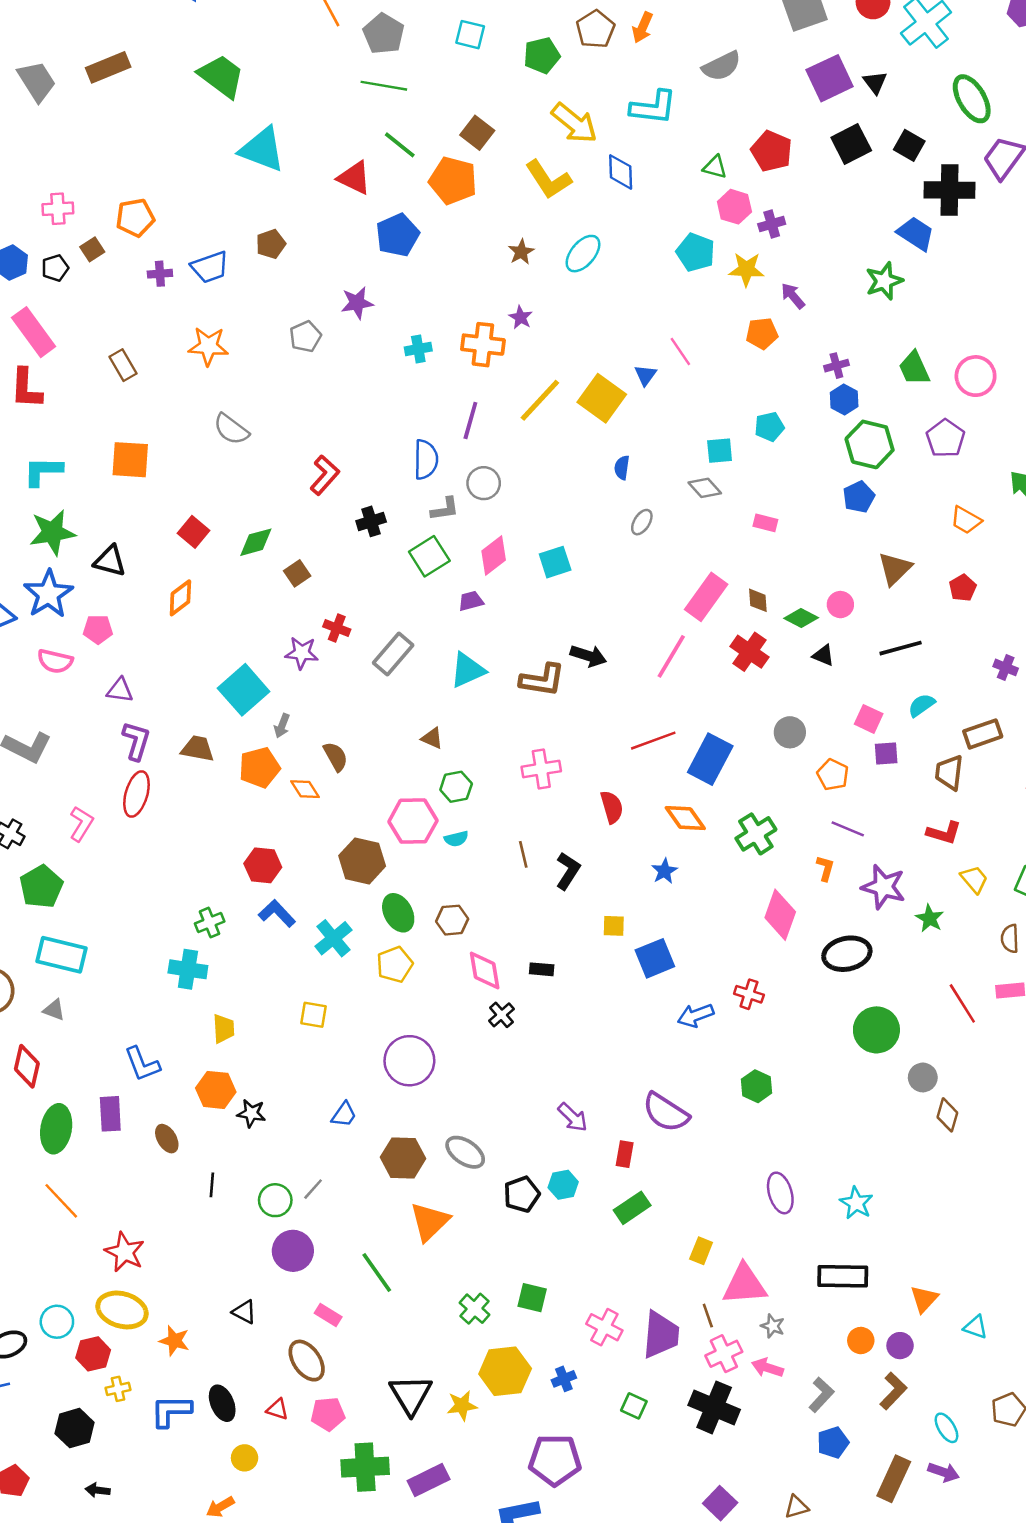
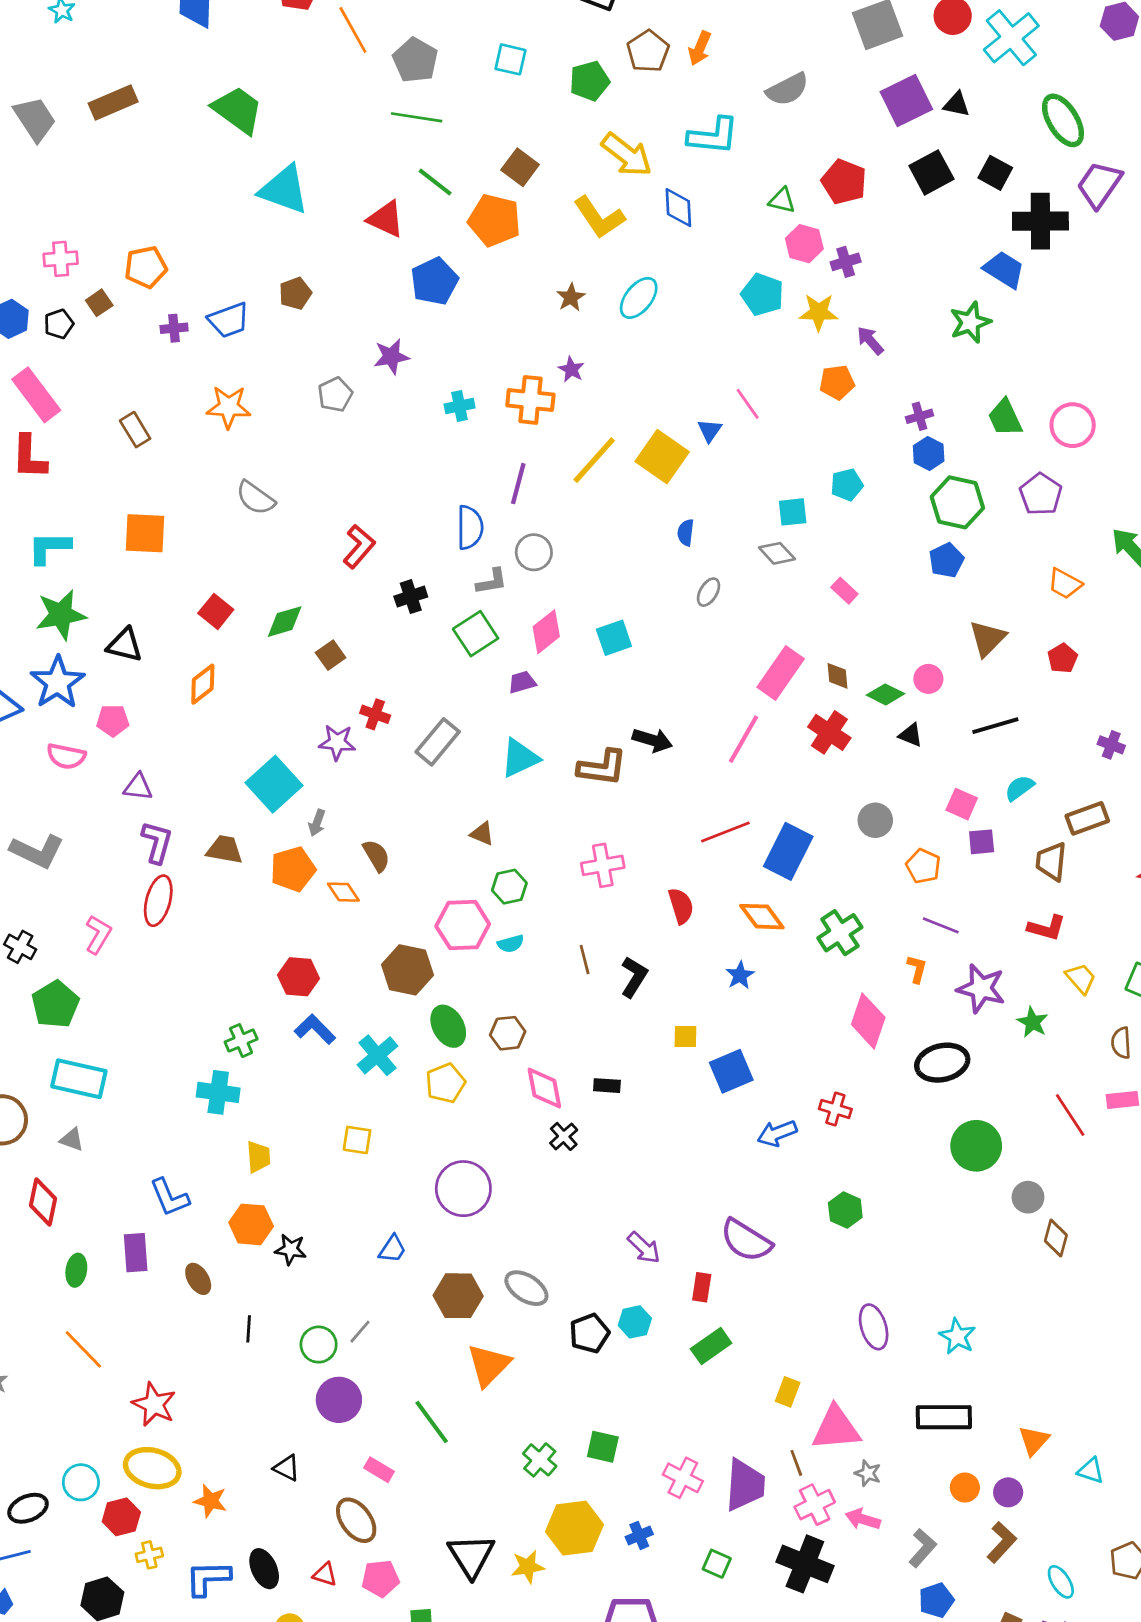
black triangle: (875, 82) -> (956, 104), turned -40
pink rectangle: (765, 523) -> (844, 591), turned 30
green ellipse: (56, 1129) -> (76, 1270), size x0.6

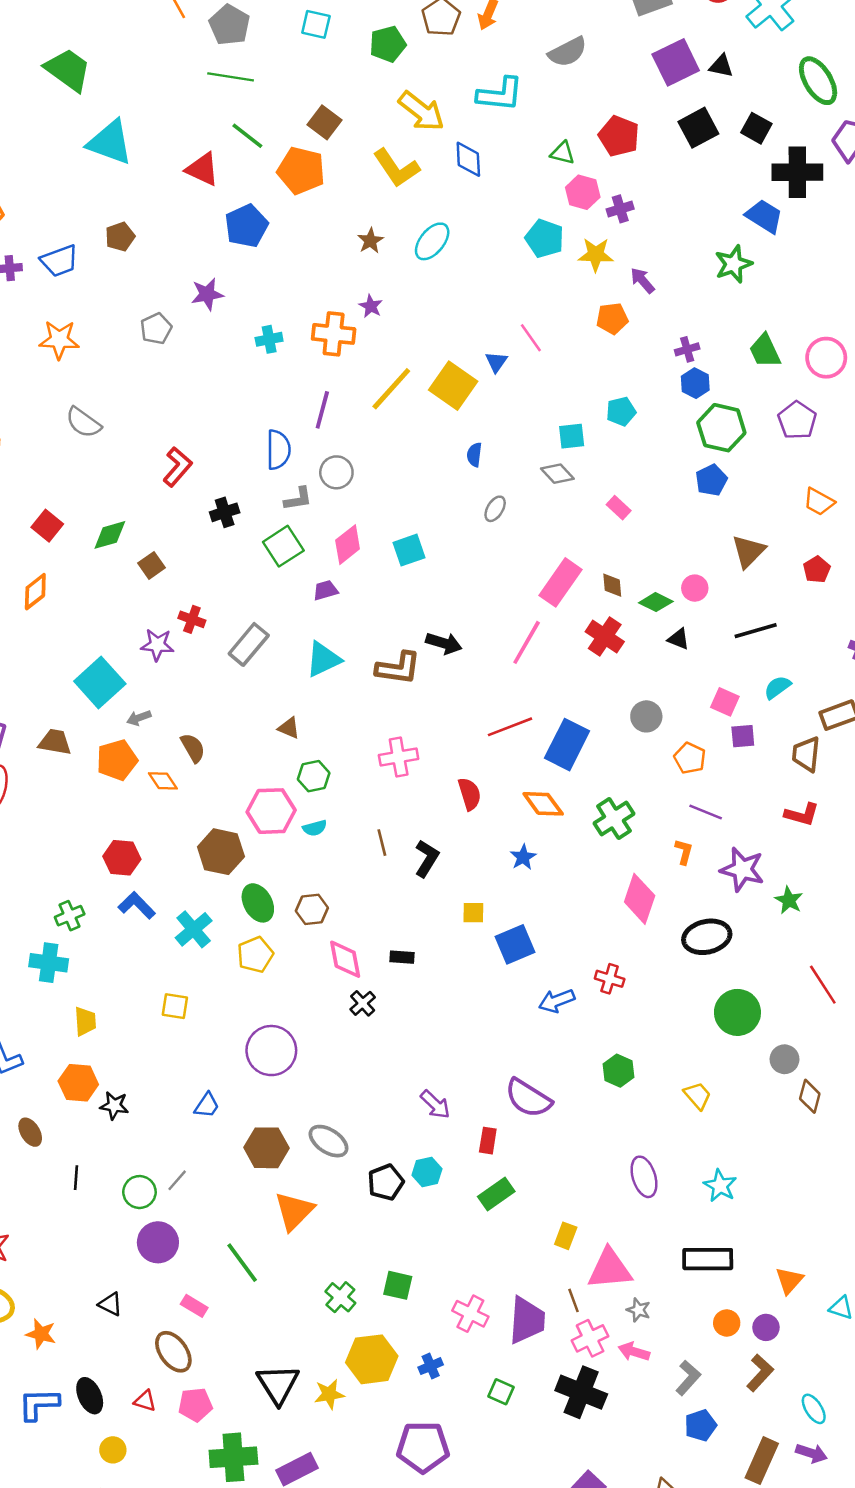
gray arrow: (317, 823) -> (139, 718), turned 50
yellow trapezoid: (1081, 978) -> (697, 1096), moved

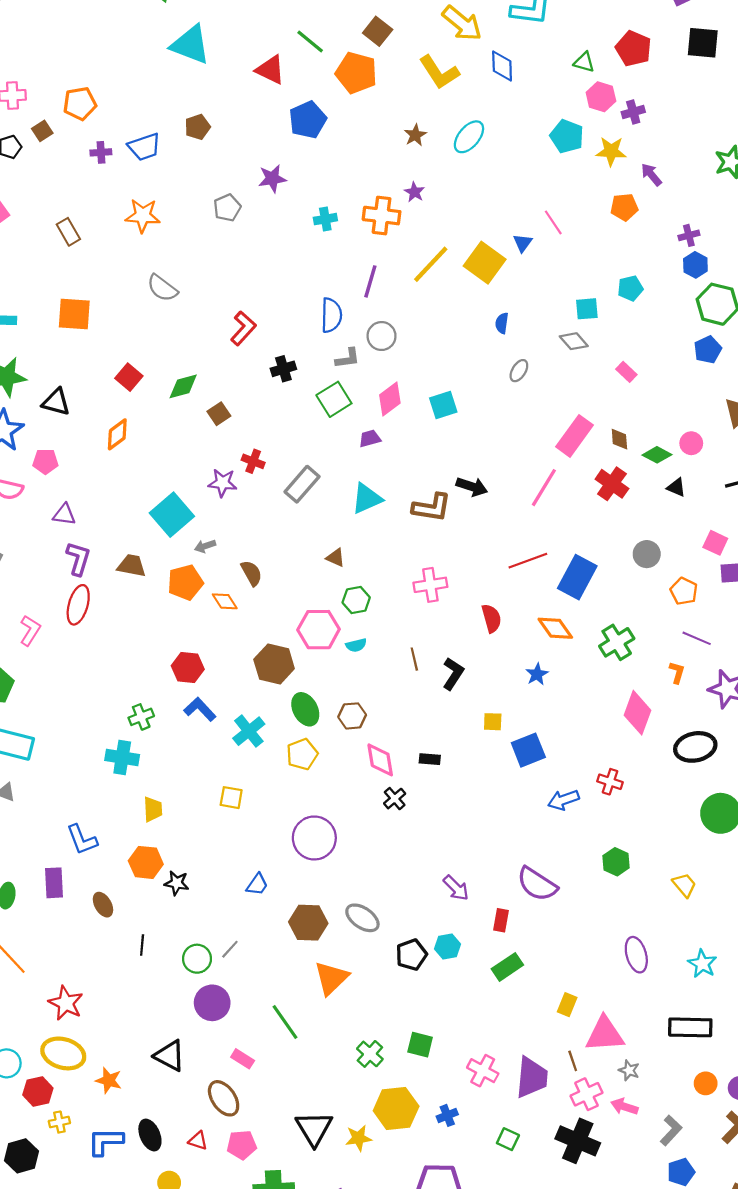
black square: (698, 128) -> (703, 43), turned 32
black triangle: (110, 1304) -> (170, 1056), size x1.5

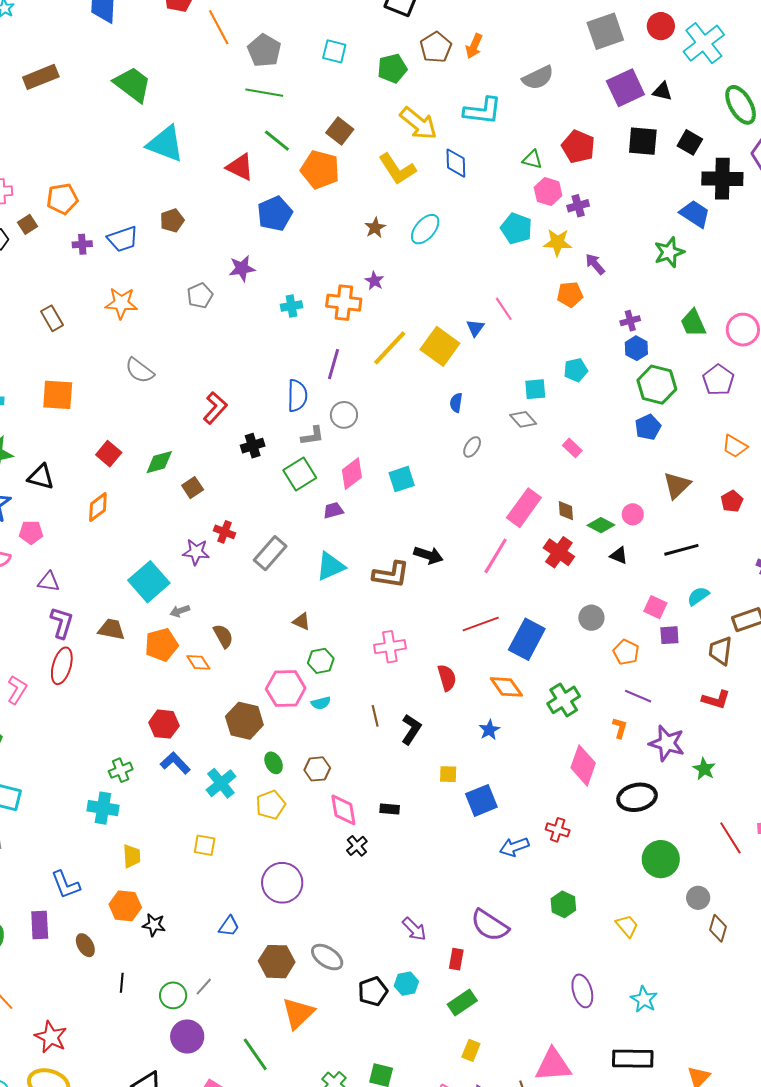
green ellipse: (305, 709) -> (274, 763), size x0.7
yellow rectangle: (567, 1005) -> (471, 1050), moved

